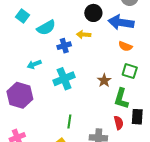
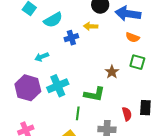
cyan cross: (64, 79) -> (58, 86), moved
green L-shape: (121, 99) -> (94, 94), moved, turned -95

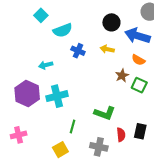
yellow arrow: (91, 26) -> (107, 49), moved
blue cross: (71, 38) -> (78, 51), turned 32
brown star: (112, 72) -> (122, 76), moved
green L-shape: (94, 94) -> (105, 113), moved

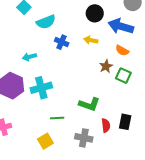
green line: (72, 126) -> (57, 118), turned 72

